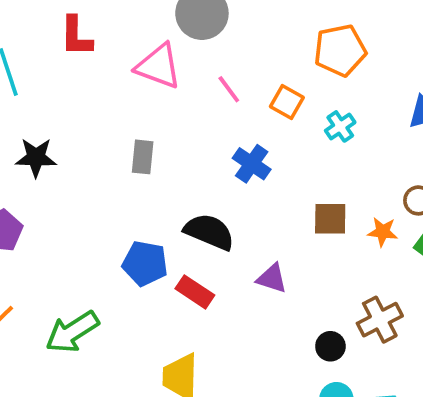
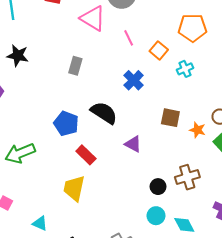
red rectangle: (195, 292) -> (86, 155), moved

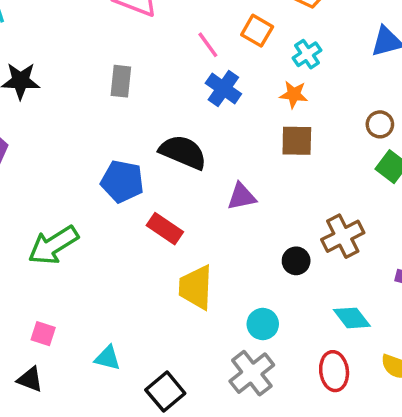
pink line: (129, 38) -> (208, 45), moved
orange star: (197, 130) -> (294, 94), moved
purple triangle: (133, 144) -> (242, 197), turned -30
yellow trapezoid: (74, 188) -> (196, 287), moved
cyan circle: (156, 216) -> (263, 324), moved

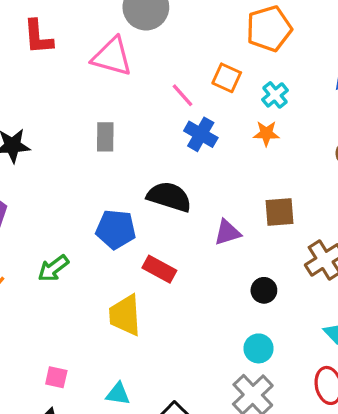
brown square: (297, 141) -> (279, 212), moved
green arrow: (53, 245) -> (53, 268), moved, size x0.7
black circle: (296, 261) -> (264, 290), moved
yellow trapezoid: (196, 287) -> (125, 315), moved

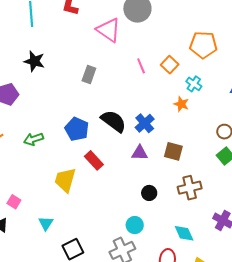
cyan cross: (275, 95) -> (194, 84), turned -35
blue cross: (201, 134) -> (145, 123), moved
cyan triangle: (118, 394) -> (46, 223), turned 35

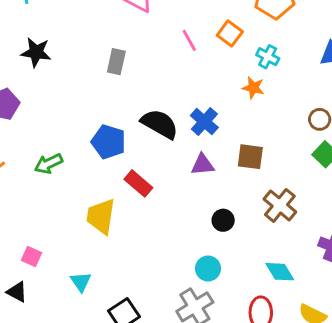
brown cross: (190, 188) -> (280, 205), turned -30

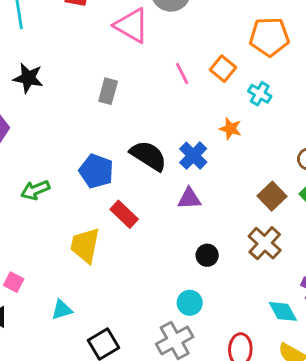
orange star: (253, 88) -> (230, 129), moved
brown square: (250, 157) -> (272, 196), moved, turned 36
cyan diamond: (280, 272) -> (283, 311), moved
cyan triangle: (81, 282) -> (62, 310), turned 45

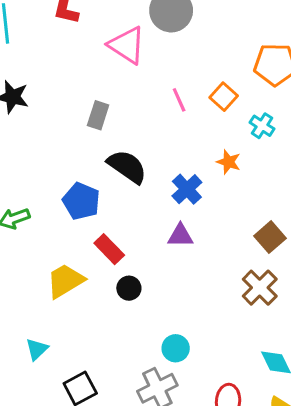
black semicircle: (148, 156) -> (127, 167), moved
yellow trapezoid: (85, 245) -> (65, 281), turned 45
black circle: (207, 255) -> (129, 288), moved
cyan triangle: (62, 310) -> (37, 349), turned -30

